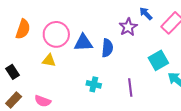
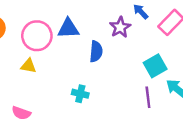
blue triangle: (83, 43) -> (68, 29), moved
purple line: (130, 88) -> (148, 97), moved

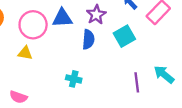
purple star: (120, 27) -> (96, 15), moved
cyan square: (155, 66) -> (124, 36), moved

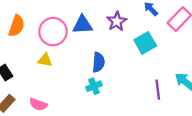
blue semicircle: (88, 39) -> (99, 62), moved
cyan cross: (74, 79) -> (94, 86), turned -35

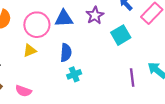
yellow triangle: (45, 60) -> (30, 51), turned -32
blue semicircle: (99, 62) -> (66, 53), moved

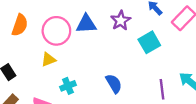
blue semicircle: (66, 53) -> (114, 84), moved, turned -36
cyan cross: (74, 74) -> (68, 86), moved

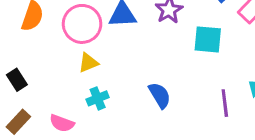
cyan square: (149, 42) -> (208, 39), turned 35
yellow triangle: (48, 60) -> (88, 63), moved

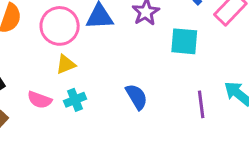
pink semicircle: (62, 123) -> (40, 100), moved

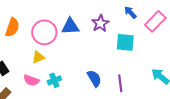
yellow triangle: (66, 64) -> (38, 57), moved
purple line: (201, 104) -> (120, 83), moved

